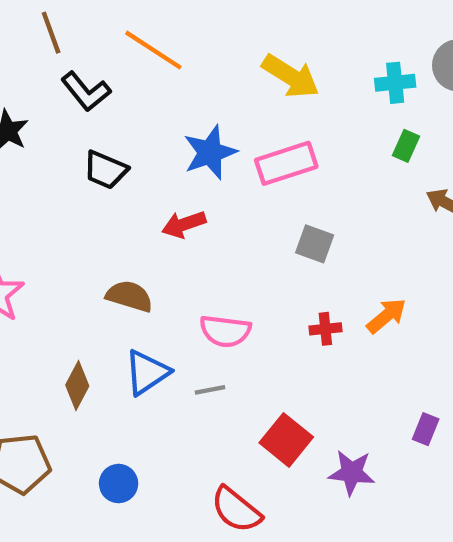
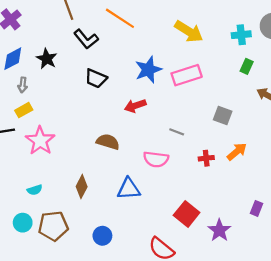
gray square: (315, 244) -> (223, 116), moved
blue triangle: (147, 372) -> (129, 189), moved, turned 30
gray line: (210, 390) -> (177, 132), moved, turned 32
purple star: (352, 473) -> (219, 230), turned 30

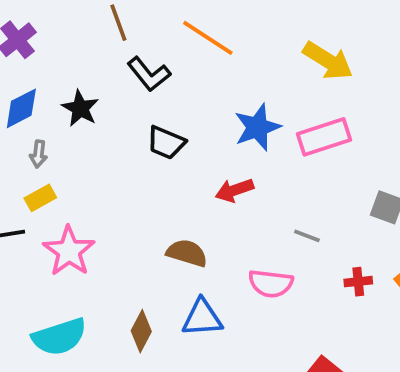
blue triangle: (129, 189) -> (202, 318), moved
cyan semicircle: (35, 190) -> (59, 337), size x2.0

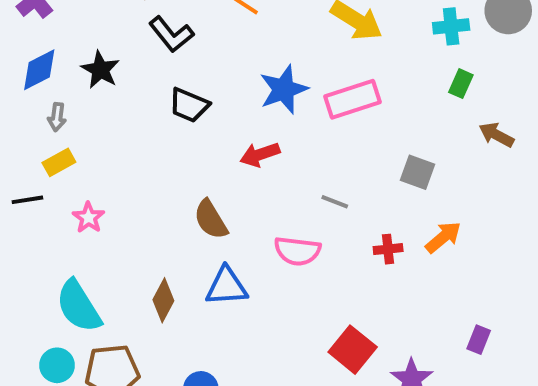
pink star: (69, 251) -> (89, 218), size x0.6
brown semicircle: (187, 253) -> (211, 219), turned -138
cyan semicircle: (59, 337) -> (79, 306), turned 76

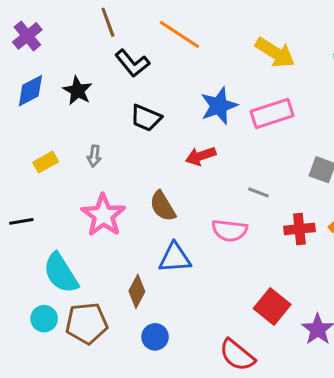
gray arrow: (57, 117) -> (94, 156), moved
black line: (27, 200) -> (21, 221), moved
pink star: (89, 218) -> (103, 215), moved, size x1.8
red cross: (388, 249) -> (299, 229), size x1.4
brown diamond: (163, 300) -> (137, 291), moved

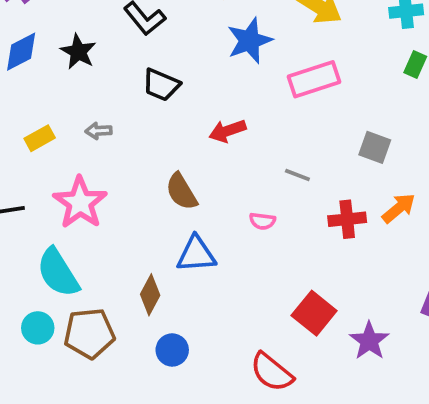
blue star: (219, 106) -> (250, 41), moved
gray arrow: (94, 156) -> (99, 131), turned 80
pink star: (103, 215) -> (80, 203), moved
pink semicircle: (230, 230) -> (262, 221), size x0.6

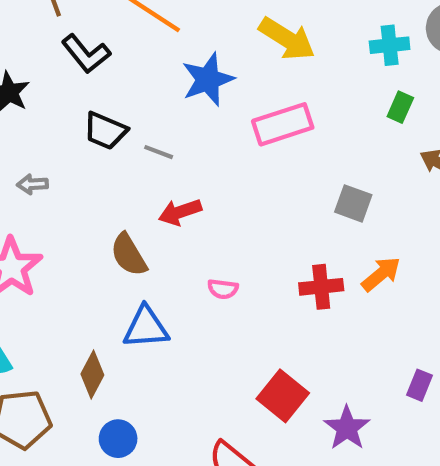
red arrow: (227, 131) -> (180, 212), moved
gray line: (297, 175) -> (159, 152), moved

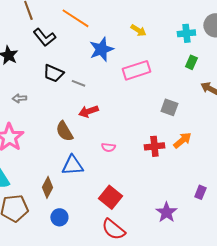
yellow arrow: (287, 39) -> (138, 30), size x0.6
red square: (283, 396) -> (110, 197), moved

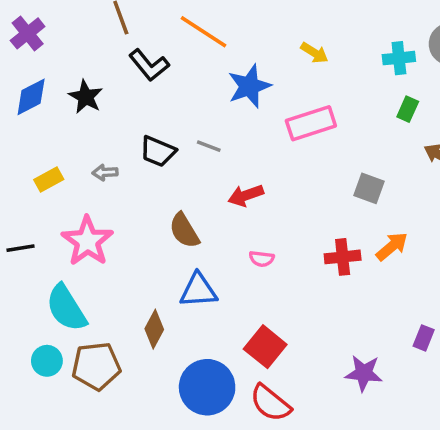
black trapezoid: (53, 73) -> (158, 151), moved
red arrow: (88, 111) -> (246, 195), moved
purple star: (166, 212) -> (364, 373), turned -30
blue circle: (59, 217) -> (207, 387), moved, size x1.8

